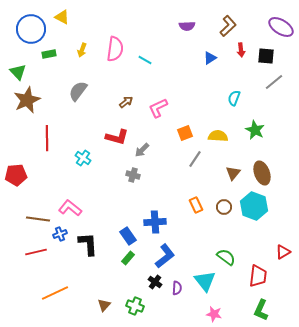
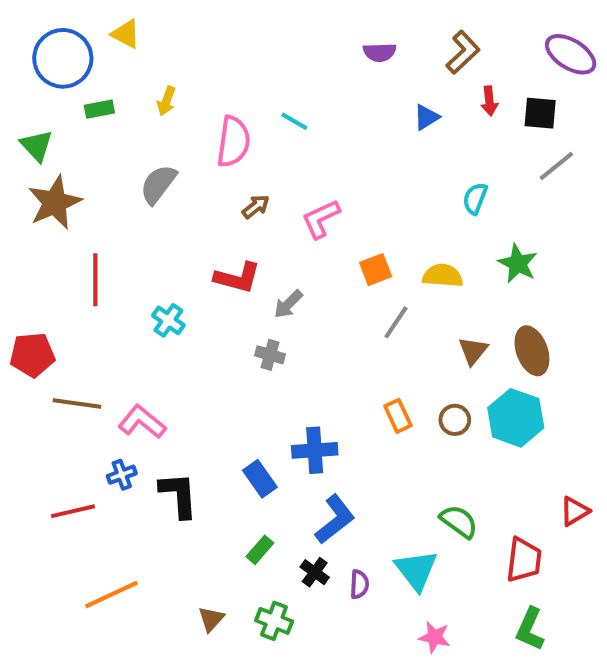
pink semicircle: (115, 49) -> (233, 142), moved
brown line: (38, 219) -> (77, 404), moved
green rectangle: (128, 258) -> (260, 550), moved

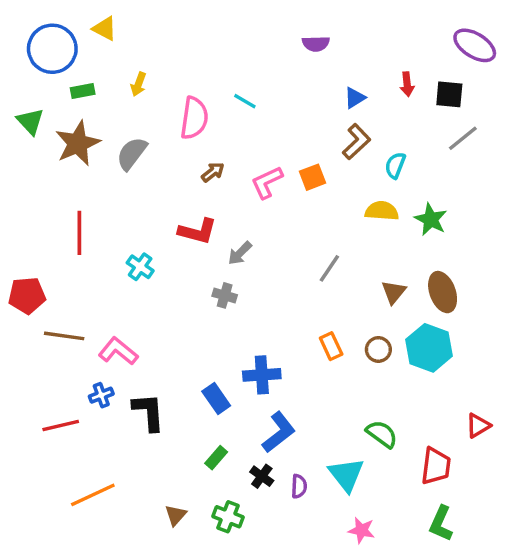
brown L-shape: (463, 52) -> (356, 142), moved
brown star: (55, 203) -> (78, 143), moved
orange square: (376, 270) -> (312, 177), moved
yellow semicircle: (443, 276) -> (382, 211), moved

